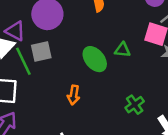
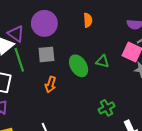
gray square: (41, 51) -> (46, 54), moved
orange arrow: (74, 95) -> (51, 84), moved

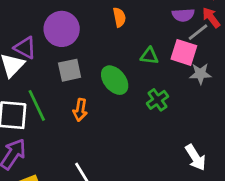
green line: (19, 60) -> (37, 105), moved
green triangle: (103, 61) -> (149, 56), moved
green cross: (107, 108) -> (157, 100), moved

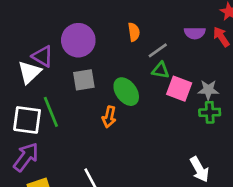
gray line: (198, 32) -> (158, 50), moved
pink square: (184, 52) -> (179, 89), moved
green cross: (157, 100) -> (210, 112), moved, turned 30
orange arrow: (80, 110) -> (109, 117), moved

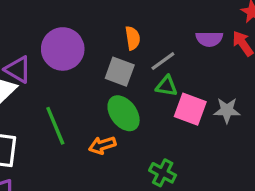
gray square: (84, 80) -> (120, 72), moved, turned 30
green line: (51, 112) -> (55, 126), moved
green cross: (210, 112) -> (163, 173), moved, turned 30
orange arrow: (109, 117) -> (102, 145), turned 60

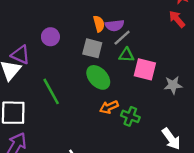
purple semicircle: (209, 39) -> (115, 25), moved
purple circle: (63, 49) -> (50, 37), size x0.6
gray star: (227, 110) -> (173, 85), moved
orange arrow: (102, 145) -> (109, 107), moved

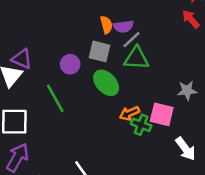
purple circle: (50, 37) -> (70, 64), moved
green triangle: (126, 55) -> (136, 58), size x1.5
pink square: (145, 69) -> (162, 114), moved
orange arrow: (109, 107) -> (129, 113), moved

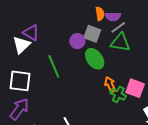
purple circle: (70, 64) -> (77, 41), moved
orange arrow: (129, 113) -> (110, 85), turned 84

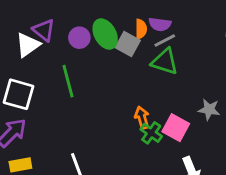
orange semicircle: (100, 14) -> (141, 29), moved
purple circle: (77, 41) -> (79, 38), moved
green ellipse: (95, 59) -> (105, 34), moved

